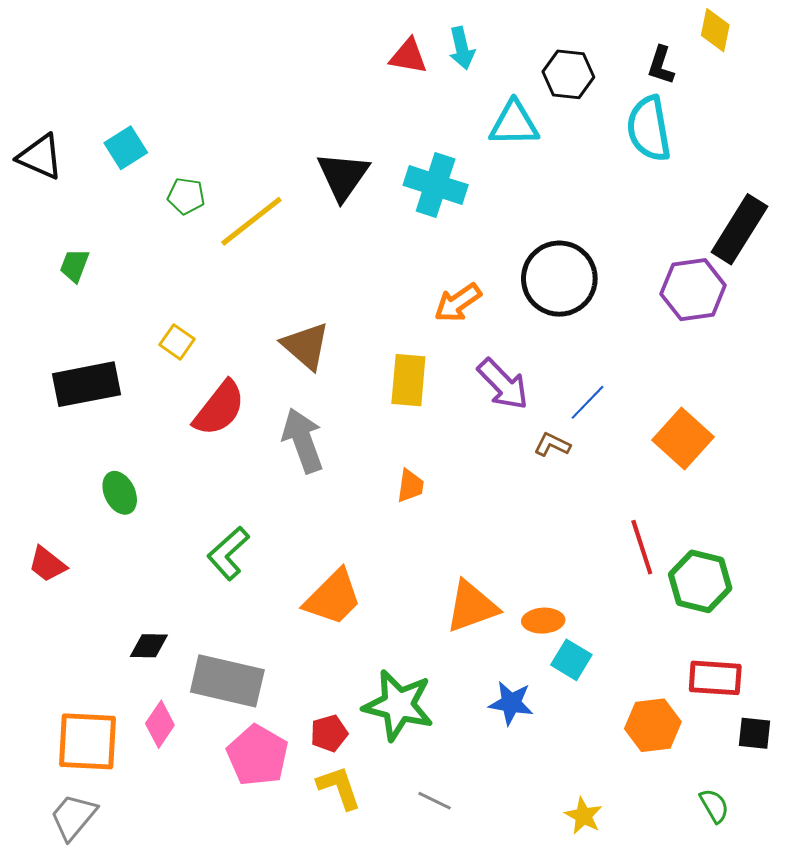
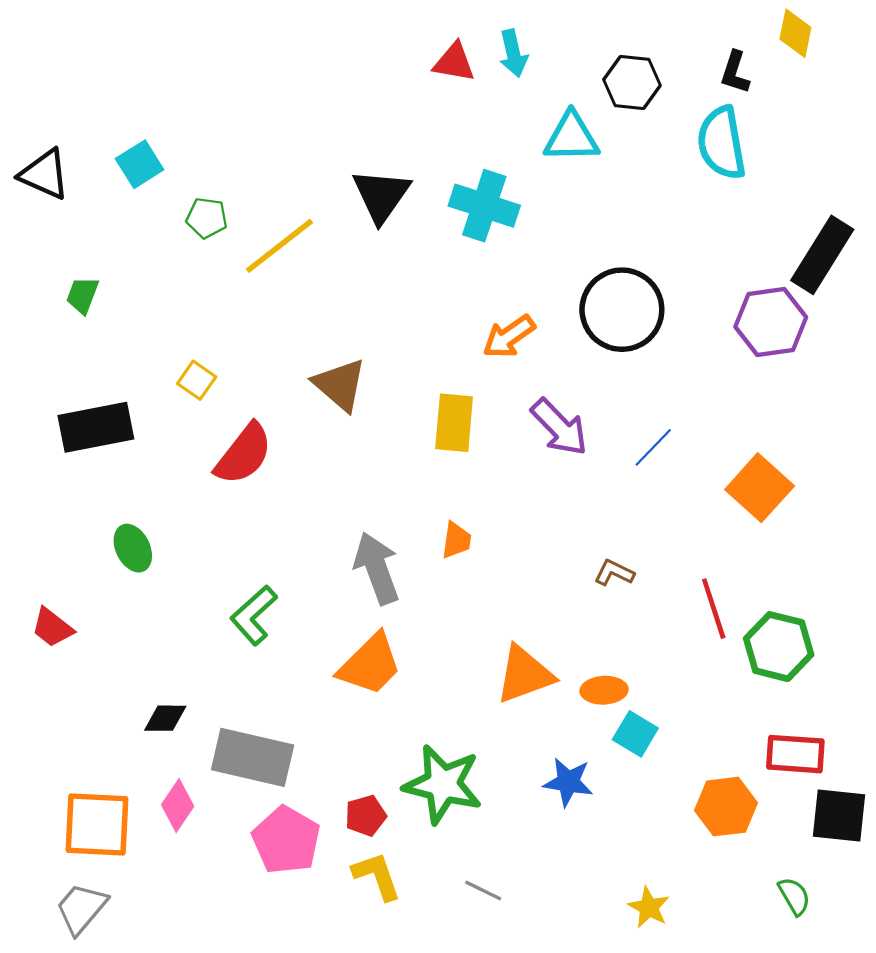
gray arrow: (303, 441) -> (377, 568), moved
brown L-shape: (552, 445) -> (614, 573), moved
black square: (754, 733) -> (839, 816), size x1.5

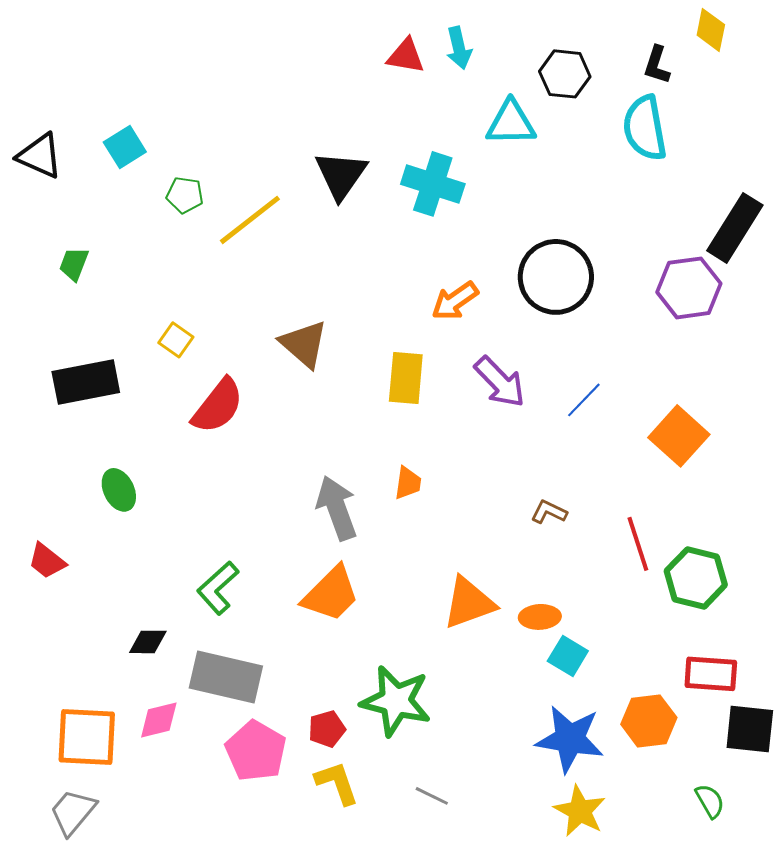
green L-shape: (254, 615) -> (218, 588), moved
blue star: (568, 782) -> (570, 739), moved, size x1.5
pink diamond: (178, 805) -> (159, 720), turned 42
yellow star: (649, 907) -> (580, 811), size x1.4

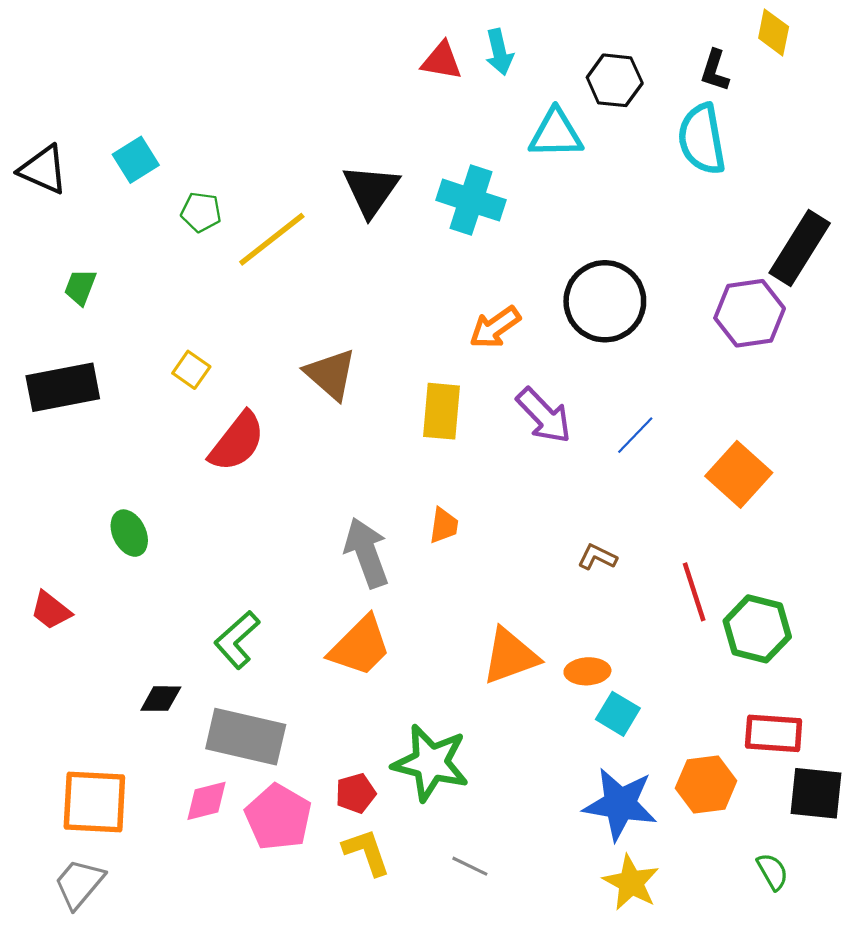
black rectangle: (86, 382) -> (63, 387), moved
pink diamond: (159, 720) -> (207, 801), moved

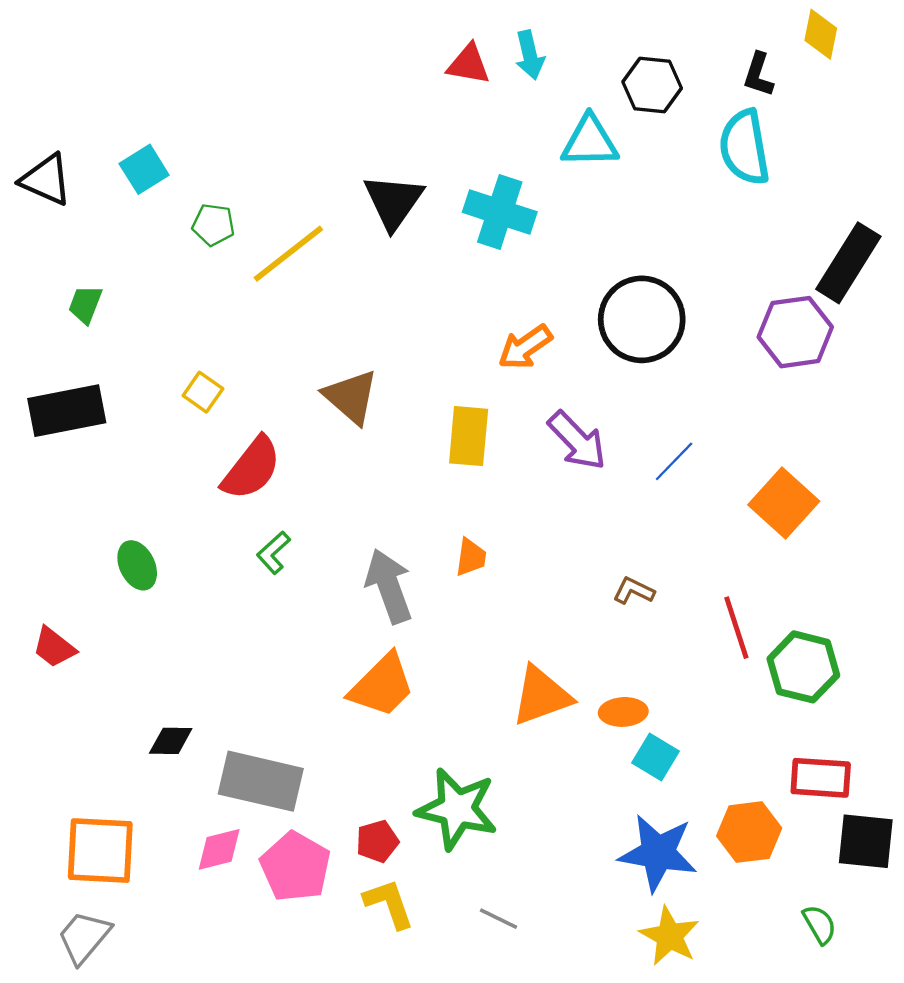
green L-shape: (237, 640) -> (273, 553), moved, size x0.7

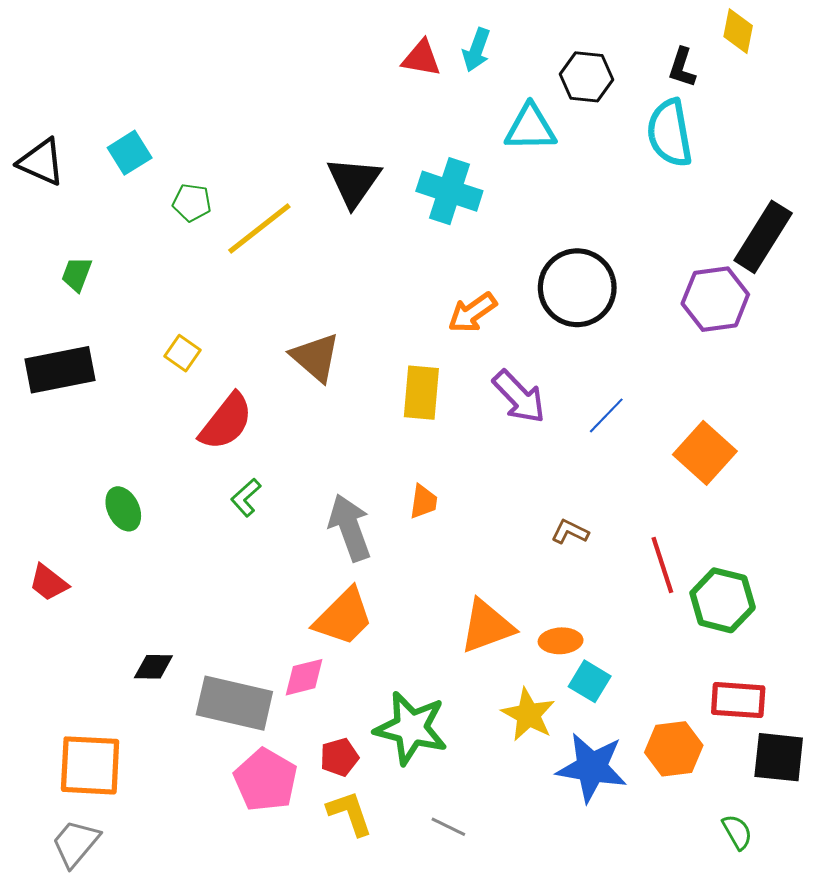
cyan arrow: (530, 55) -> (476, 50), turned 33
pink diamond: (219, 849) -> (304, 677), moved
yellow star: (669, 936) -> (528, 715), moved

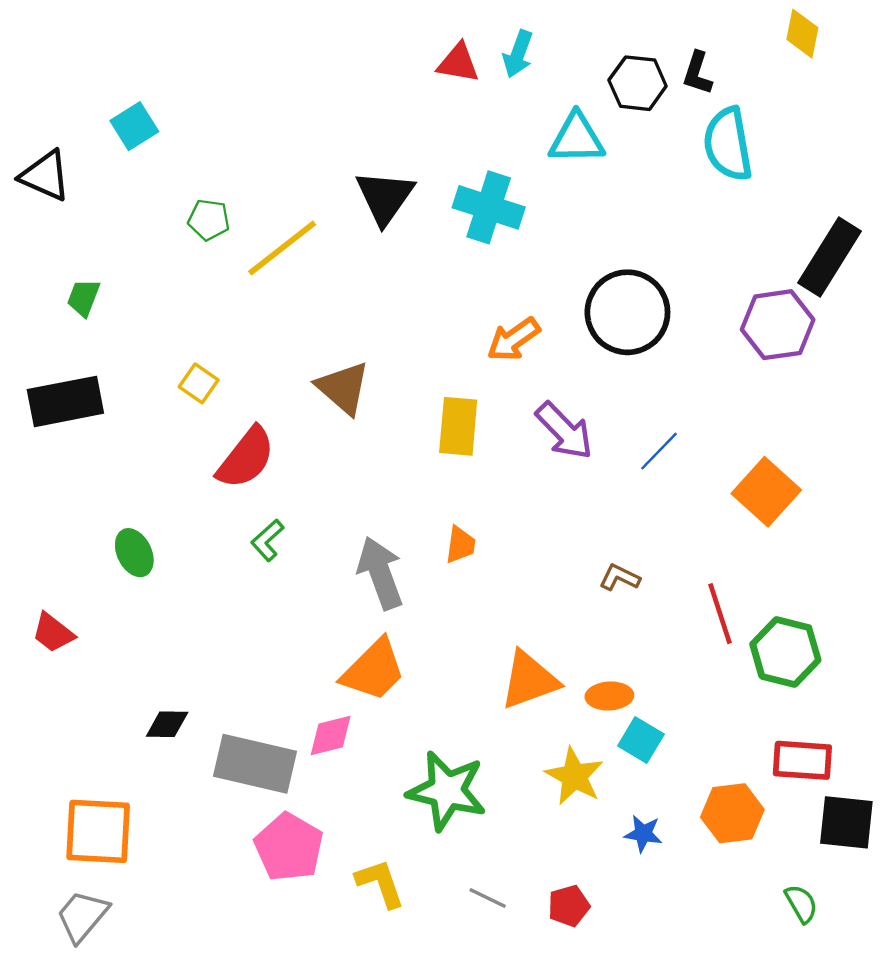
black L-shape: (682, 68) -> (697, 73), moved
cyan square: (130, 153) -> (134, 126), moved
red pentagon: (339, 757) -> (569, 906), moved
blue star: (592, 768) -> (643, 834), size x0.5

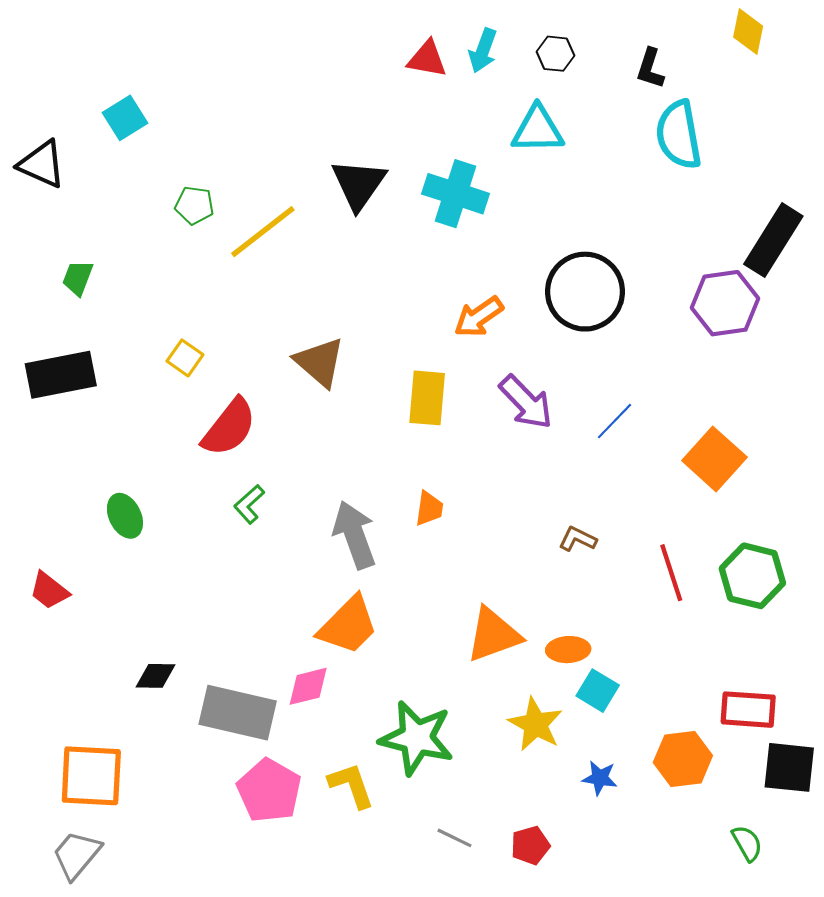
black hexagon: (638, 83) -> (556, 54), moved, size x0.7
green hexagon: (785, 652) -> (752, 576), moved
yellow L-shape: (380, 883) -> (351, 785), moved

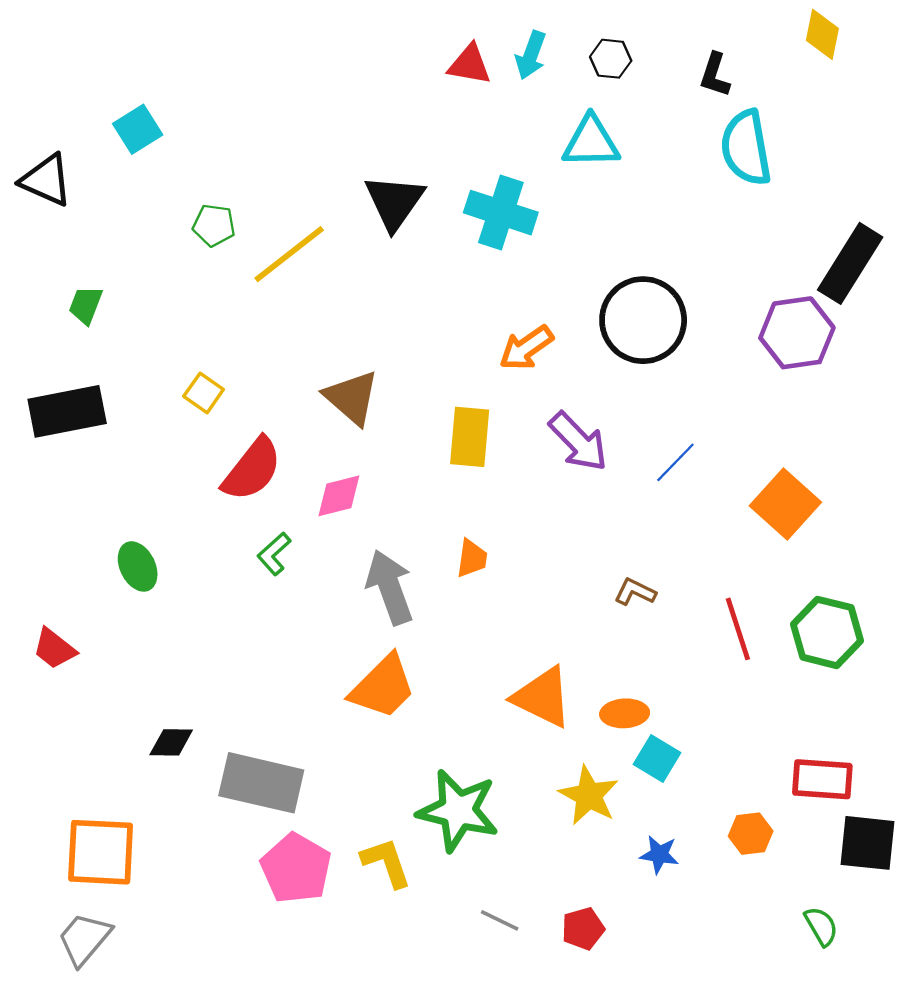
orange triangle: (493, 635) -> (542, 697), turned 46
pink diamond: (308, 686) -> (339, 496), moved
orange hexagon: (683, 759) -> (751, 834), size x0.7

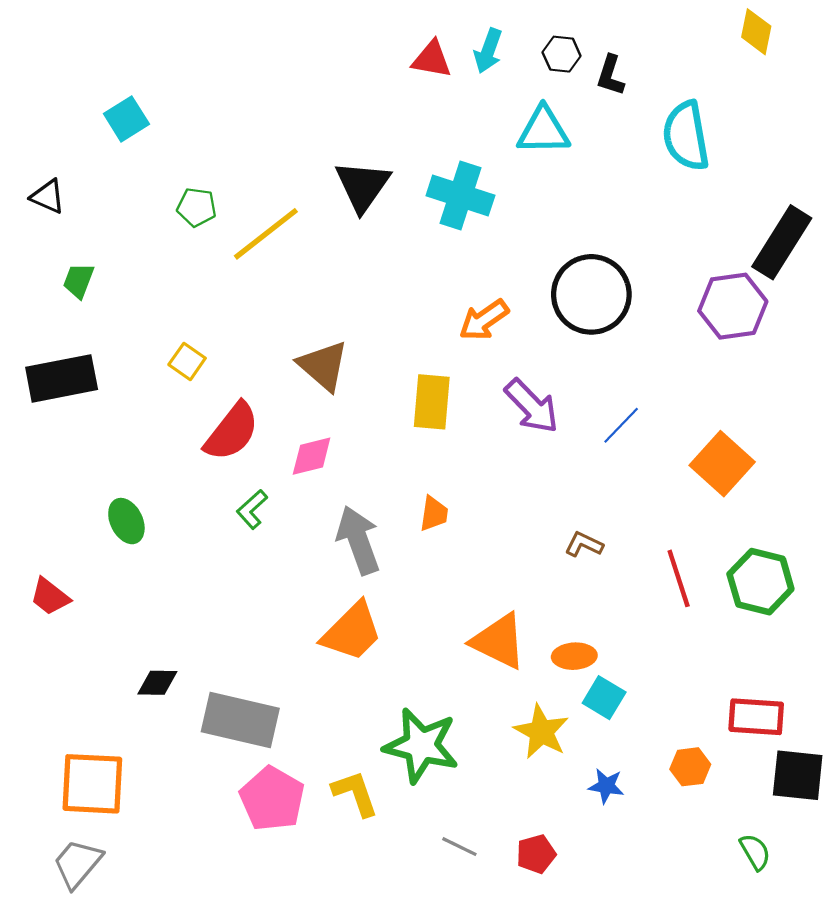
black L-shape: (715, 75) -> (610, 75), moved
black triangle: (46, 180) -> (48, 197), moved, size x0.7

